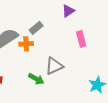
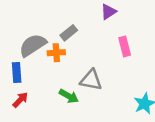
gray triangle: (54, 66) -> (91, 80), turned 36

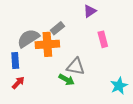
orange cross: (56, 53) -> (47, 44), size x1.6
green arrow: (69, 96) -> (67, 80), moved

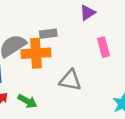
gray rectangle: (57, 28) -> (48, 34), turned 32
green arrow: (67, 80) -> (27, 101), moved

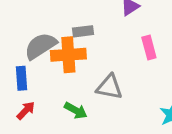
green arrow: (27, 101) -> (76, 110), moved

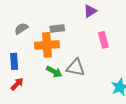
gray semicircle: (41, 46) -> (21, 29), moved, size x0.6
green arrow: (76, 110) -> (54, 72), moved

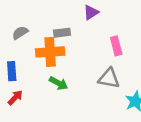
purple triangle: (90, 11) -> (91, 12), moved
gray triangle: (76, 68) -> (109, 78), moved

